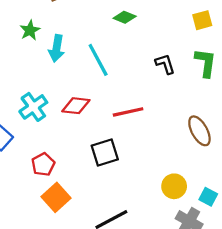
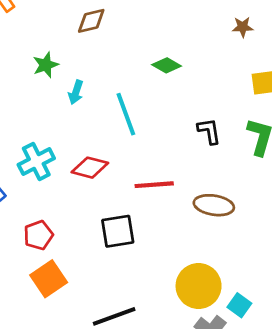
cyan arrow: (57, 48) -> (76, 92), size x0.7
brown ellipse: (199, 131) -> (214, 205), moved, turned -60
yellow circle: (174, 186) -> (199, 286), size x1.4

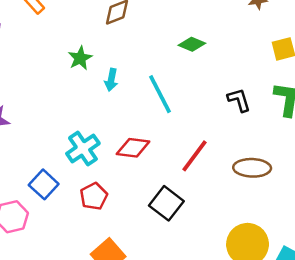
red line: (154, 185) -> (194, 156), turned -42
black square: (118, 231) -> (166, 203), turned -36
red pentagon: (38, 235) -> (94, 196), moved

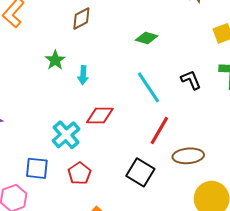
cyan line: (160, 94) -> (149, 87), moved
red diamond: (133, 148) -> (100, 116), moved
brown ellipse: (252, 168) -> (188, 156), moved
blue square: (44, 184) -> (37, 168), turned -30

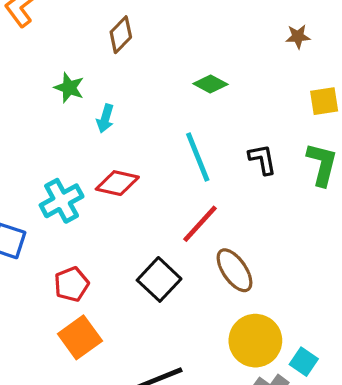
brown diamond: (81, 18) -> (121, 35), turned -30
green star: (55, 60) -> (69, 88), turned -30
brown ellipse: (188, 156) -> (234, 270), turned 48
red pentagon: (80, 173) -> (71, 284), moved

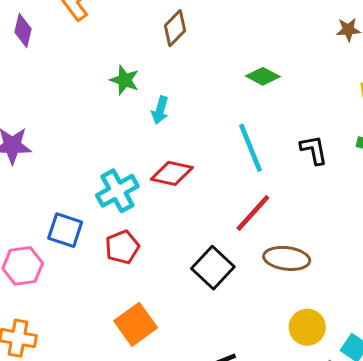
brown ellipse: (234, 270) -> (287, 258), turned -48
red pentagon: (71, 284) -> (122, 247), moved
yellow circle: (255, 341) -> (307, 327), size x0.7

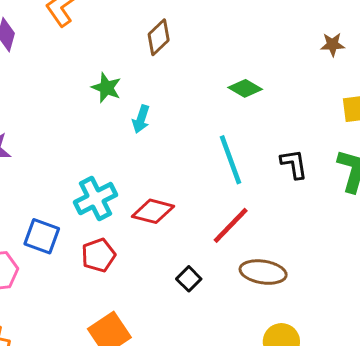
red diamond: (172, 173) -> (153, 211), moved
black square: (213, 268) -> (189, 279), size x0.6

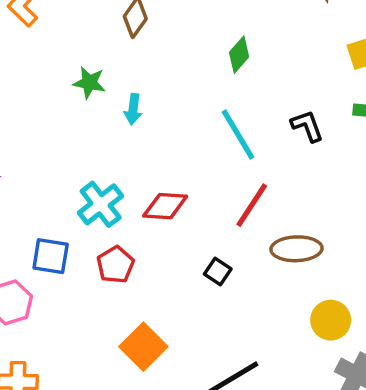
green diamond: (245, 88) -> (239, 55), turned -68

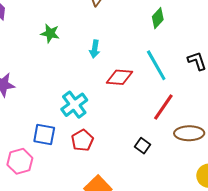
green star: (89, 83) -> (50, 33), moved
red diamond: (165, 206) -> (119, 77), moved

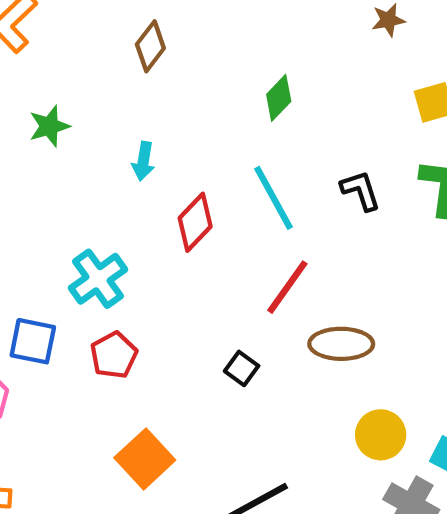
green star: (50, 33) -> (49, 126), turned -30
red diamond: (119, 77) -> (195, 222), turned -52

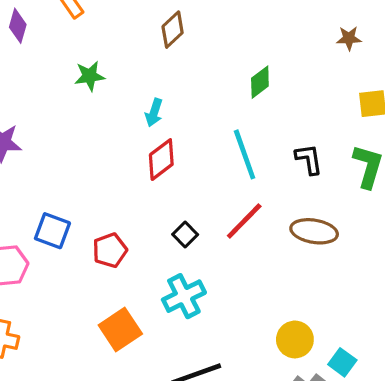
red diamond: (195, 222) -> (161, 160), moved
cyan cross: (98, 279) -> (184, 296), moved
brown ellipse: (341, 344) -> (314, 231), moved
black square: (242, 368) -> (185, 234), moved

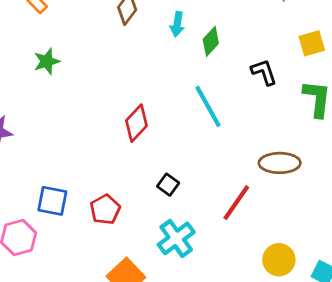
green star: (90, 76) -> (47, 61), moved
cyan arrow: (154, 112) -> (177, 24), moved
black L-shape: (309, 159) -> (264, 72), moved
red line: (244, 221) -> (236, 203), moved

